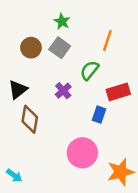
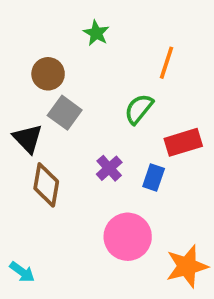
gray square: (60, 48) -> (65, 113), moved
black triangle: (18, 89) -> (28, 139), turned -36
purple cross: (63, 91) -> (109, 168), moved

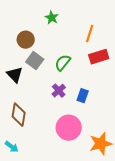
green semicircle: (139, 109) -> (63, 63), moved
red rectangle: (183, 142) -> (99, 57), moved
brown diamond: (46, 185) -> (19, 115), moved

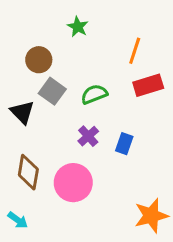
green semicircle: (63, 63) -> (94, 94), turned 30
pink circle: (69, 128) -> (73, 183), moved

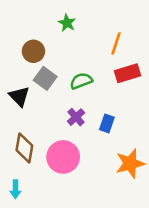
orange star: (151, 216) -> (130, 163), moved
cyan arrow: (18, 220) -> (15, 189), turned 54

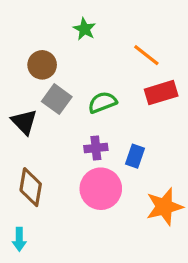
orange line: (116, 44) -> (146, 55), turned -70
purple cross: (76, 117) -> (96, 148), turned 36
pink circle: (63, 157) -> (101, 189), moved

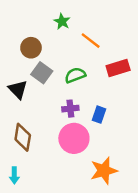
orange line: (146, 55) -> (91, 41), moved
orange star: (164, 207) -> (104, 171), moved

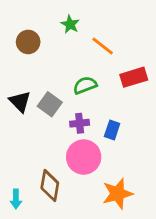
brown circle: (31, 48) -> (28, 42), moved
gray square: (42, 73) -> (50, 104), moved
brown diamond: (23, 137) -> (50, 185), moved

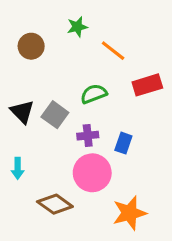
green star: (70, 24) -> (77, 27), turned 30
brown diamond: (50, 185) -> (55, 204), turned -64
cyan arrow: (16, 199) -> (18, 168), moved

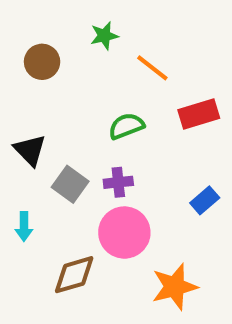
gray square: (55, 115) -> (70, 184), moved
blue rectangle: (123, 143) -> (205, 200), moved, turned 30
brown diamond: (55, 204) -> (74, 275), turned -52

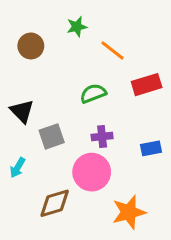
purple cross: (118, 182) -> (102, 136), moved
gray square: (70, 184) -> (52, 136), turned 35
blue rectangle: (205, 200) -> (151, 148), turned 30
cyan arrow: (24, 226) -> (17, 168), turned 30

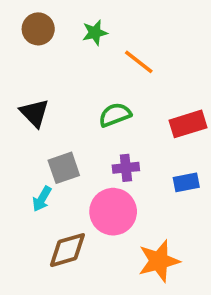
brown circle: (31, 46) -> (38, 29), moved
red rectangle: (147, 85) -> (188, 124), moved
black triangle: (22, 111) -> (35, 113), moved
cyan arrow: (17, 168) -> (42, 199), moved

